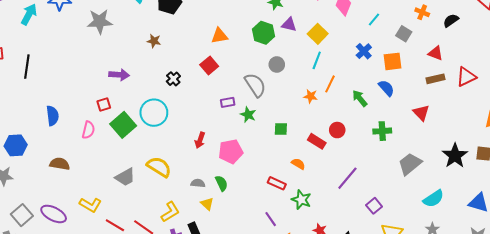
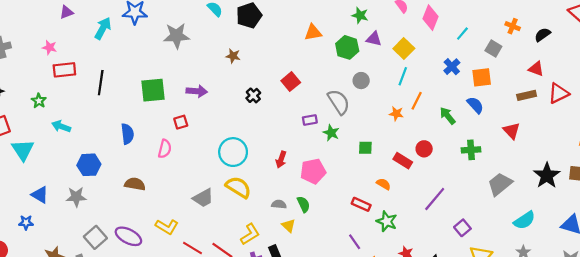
orange triangle: (219, 36) -> (313, 32), moved
red triangle: (435, 53) -> (536, 69), moved
cyan circle: (154, 113) -> (233, 152), moved
green square: (123, 125) -> (153, 90), moved, turned 35

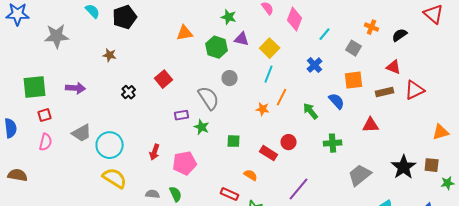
orange square: (482, 77) -> (354, 80), moved
red square: (181, 122) -> (45, 115), moved
red triangle: (512, 131) -> (371, 125), turned -48
gray trapezoid: (203, 198) -> (82, 133), moved

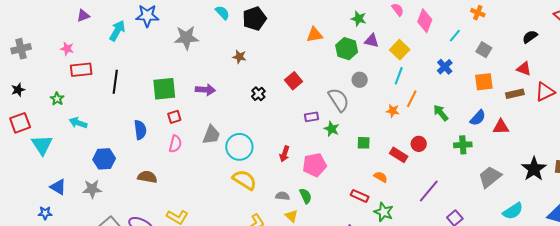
orange cross: (372, 27) -> (478, 13), moved
blue semicircle: (337, 101) -> (478, 118), moved, turned 84
gray trapezoid: (82, 133) -> (211, 135), turned -40

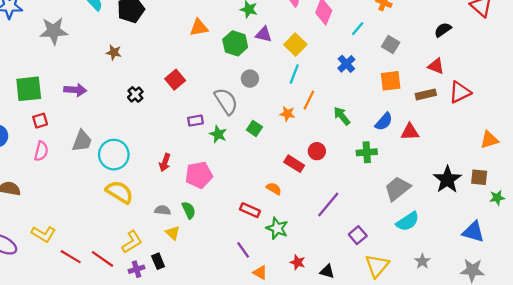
green square: (364, 143) -> (254, 128), moved, turned 32
cyan semicircle: (513, 211) -> (408, 222), moved

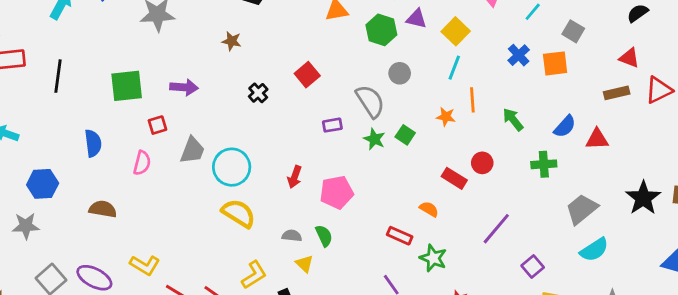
orange square: (391, 81) -> (555, 63), moved
orange line: (309, 100) -> (472, 100), turned -30
red square: (40, 121) -> (157, 125), moved
green star: (218, 134) -> (374, 139), moved

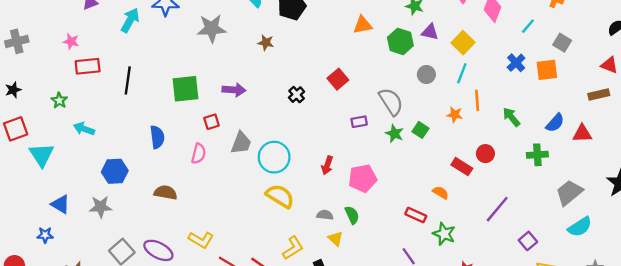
brown star: (232, 41) -> (266, 43), moved
gray circle: (400, 73) -> (426, 74), moved

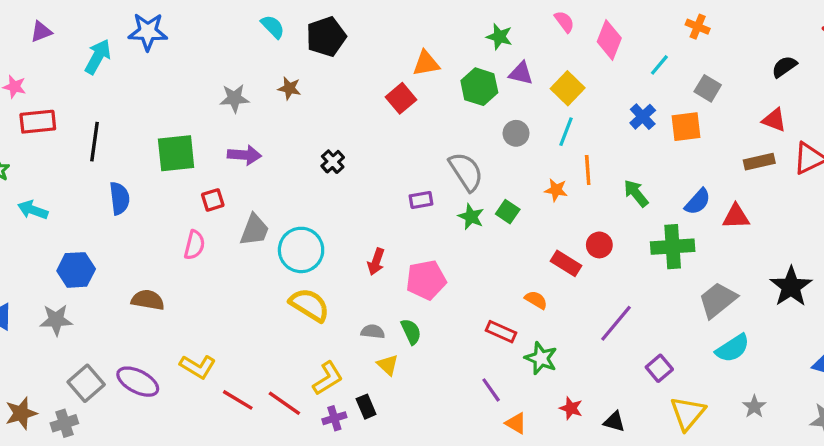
gray star: (212, 28) -> (234, 98), moved, size x0.7
red square: (338, 79) -> (401, 98), moved
blue semicircle: (157, 137) -> (119, 198), moved
green cross: (537, 155) -> (673, 247), size x1.4

